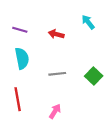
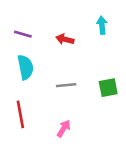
cyan arrow: (88, 22) -> (102, 25), turned 32
green square: (94, 76) -> (108, 88), turned 35

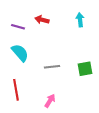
red arrow: (65, 39) -> (42, 20), moved
cyan semicircle: (25, 67) -> (20, 53), turned -30

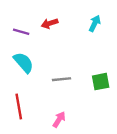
red arrow: (42, 20) -> (50, 23), turned -32
cyan arrow: (80, 20) -> (95, 23), turned 32

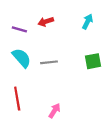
gray line: (61, 79) -> (49, 62), moved
green square: (101, 82) -> (93, 61), moved

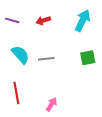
cyan arrow: (88, 22) -> (83, 20), size x1.5
purple line: (19, 29) -> (12, 20), moved

